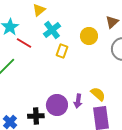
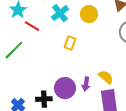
yellow circle: (89, 36) -> (89, 14), moved
yellow rectangle: (62, 51) -> (70, 43), moved

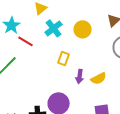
yellow semicircle: (106, 77) -> (99, 78), moved, turned 112
purple arrow: (86, 84) -> (80, 76), moved

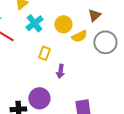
yellow semicircle: (99, 78) -> (79, 36), moved

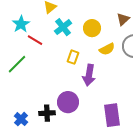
yellow semicircle: (79, 36) -> (107, 49), moved
purple arrow: (60, 71) -> (89, 75), size x1.5

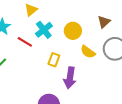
red line: (35, 40) -> (25, 42), moved
yellow semicircle: (107, 49) -> (88, 52), turned 63

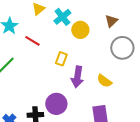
cyan cross: (44, 30) -> (62, 17), moved
yellow semicircle: (88, 52) -> (104, 81), moved

